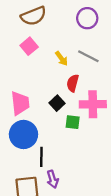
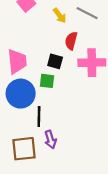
black square: (57, 103) -> (55, 61), turned -32
green square: (73, 122) -> (47, 81), moved

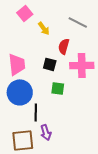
yellow arrow: (60, 15) -> (44, 28), moved
green square: (47, 81) -> (58, 88), moved

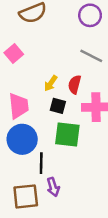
pink square: (25, 13) -> (14, 53), moved
yellow arrow: (44, 28) -> (51, 83), moved, turned 72
green square: (58, 88) -> (67, 135), size x1.6

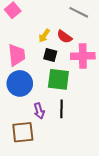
red semicircle: (75, 84) -> (65, 37), turned -70
black line: (41, 163) -> (61, 109), moved
purple arrow: (53, 187) -> (39, 111), moved

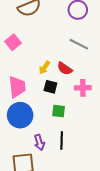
pink cross: (83, 56) -> (83, 88), size x0.7
green square: (58, 79) -> (59, 111), size x0.6

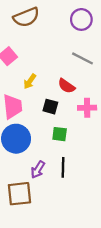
yellow arrow: (44, 68) -> (30, 81), moved
purple arrow: (39, 142) -> (38, 170), turned 49

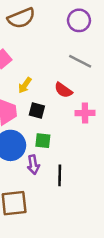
black square: (50, 107) -> (37, 111), moved
green square: (60, 134) -> (43, 141), moved
purple arrow: (38, 170) -> (33, 165), moved, turned -42

